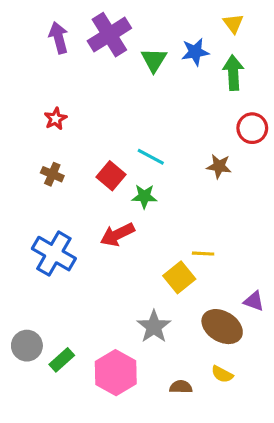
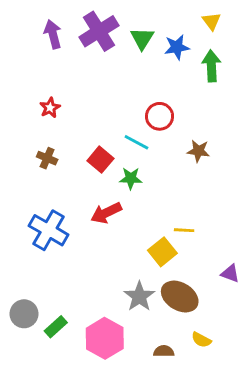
green triangle: (154, 60) -> (142, 38), moved
red circle: (252, 128) -> (160, 116), moved
brown ellipse: (222, 327) -> (180, 297), moved

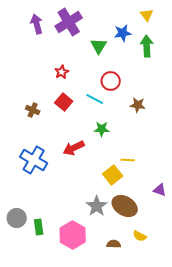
green triangle: (142, 38) -> (99, 46), moved
red star: (50, 108) -> (62, 72), moved
red square: (100, 160) -> (64, 102), moved
green star: (131, 178) -> (102, 129), moved
green rectangle: (56, 327) -> (39, 227), turned -56

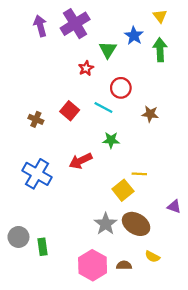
blue star: (123, 33) -> (134, 36), turned -30
red star: (62, 72) -> (86, 68), moved
pink hexagon: (73, 235) -> (93, 265), moved

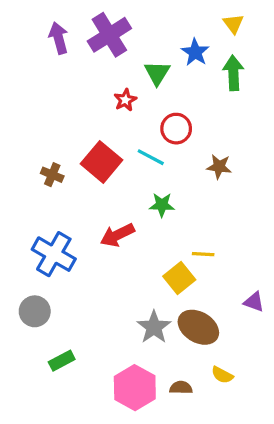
red square: (70, 111) -> (101, 162), size x1.4
gray circle: (18, 237) -> (35, 311), moved
green rectangle: (42, 247) -> (62, 361), turned 70

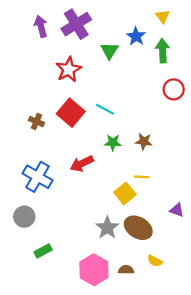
red star: (125, 100) -> (69, 69), moved, size x1.6
red circle: (176, 129) -> (174, 89), moved
brown star: (219, 167) -> (144, 141), moved

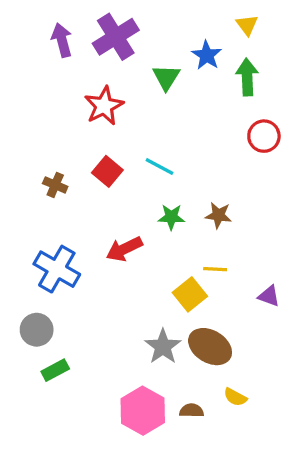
red square: (71, 113) -> (107, 171), size x0.7
purple triangle: (177, 210) -> (269, 296), moved
green rectangle: (43, 251) -> (55, 370), moved

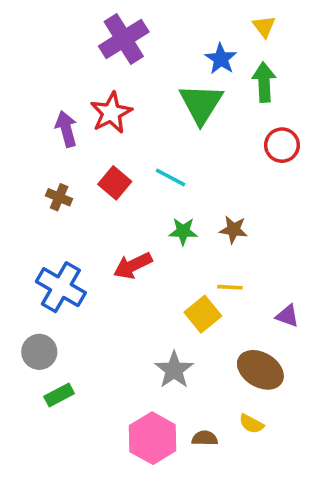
purple arrow: (62, 40) -> (66, 129), moved
green triangle: (166, 77) -> (201, 104), moved, size x1.5
brown ellipse: (210, 347) -> (260, 370), moved

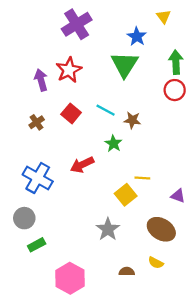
green arrow: (264, 82) -> (176, 62), moved
brown cross: (59, 197) -> (37, 122), turned 32
brown star: (233, 230) -> (132, 120), moved
green star: (183, 231) -> (113, 143), turned 30
pink hexagon: (153, 438) -> (70, 278), moved

